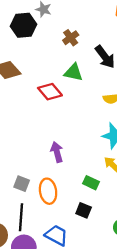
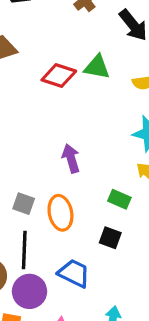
green triangle: (73, 72) -> (97, 67), moved
red diamond: (50, 92) -> (59, 76), turned -30

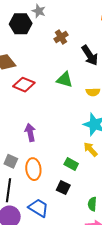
red diamond: (59, 76) -> (24, 85), moved
purple arrow: (71, 158) -> (30, 132), moved

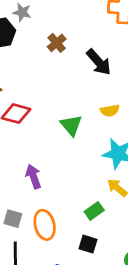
green triangle: (65, 80) -> (71, 125), moved, turned 42
green rectangle: (71, 164) -> (94, 211), turned -56

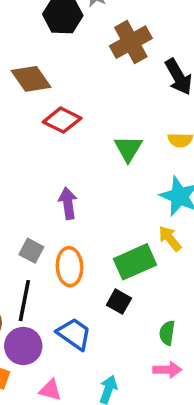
brown cross: (57, 43) -> (131, 42), size x1.6
green rectangle: (94, 211) -> (135, 262), size x1.6

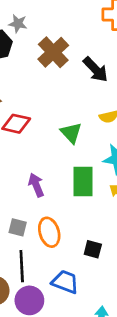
green rectangle: (135, 262) -> (83, 181), moved, turned -52

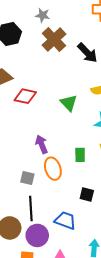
gray star: (18, 24) -> (43, 15), moved
green rectangle: (83, 181) -> (80, 155), moved, size x0.6
orange ellipse: (49, 232) -> (53, 169), moved

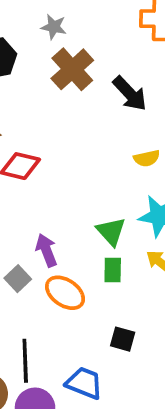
green triangle: (69, 103) -> (111, 231), moved
orange ellipse: (53, 169) -> (65, 293), turned -40
gray square: (27, 178) -> (18, 279), moved, turned 32

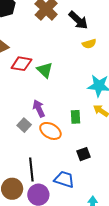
yellow semicircle: (147, 158) -> (89, 44), moved
green triangle: (111, 231) -> (45, 70), moved
black square: (123, 339) -> (84, 154), turned -32

